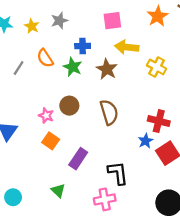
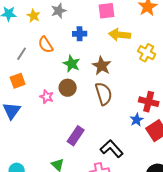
green star: (73, 67) -> (72, 64), moved
brown star: (107, 69) -> (102, 66), moved
orange square: (51, 141) -> (18, 81), moved, turned 35
black L-shape: (118, 173) -> (112, 149), turned -35

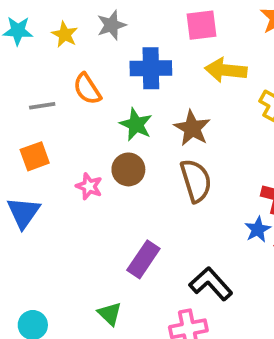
blue cross: (80, 34) -> (151, 68), size x1.5
gray line: (22, 54) -> (42, 106), turned 48

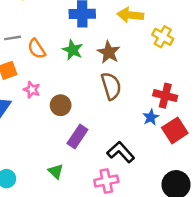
orange semicircle: (87, 89) -> (37, 49), moved
brown circle: (128, 169) -> (61, 105), moved
pink star: (89, 186) -> (32, 90), moved

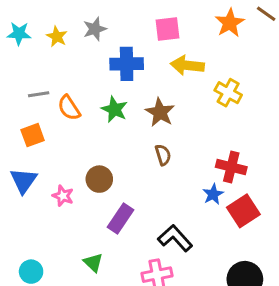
brown semicircle: (111, 86) -> (163, 155), size x0.6
pink star: (32, 90) -> (63, 196), moved

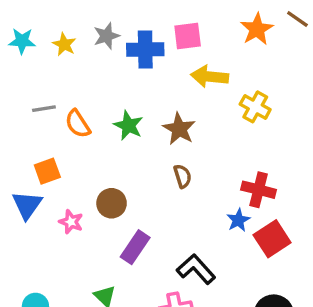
blue cross: (127, 64) -> (145, 49), moved
orange square: (33, 135) -> (47, 171), moved

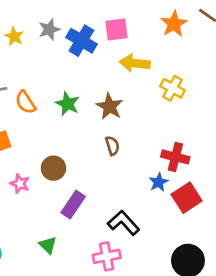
blue cross: (145, 49) -> (81, 41), turned 32

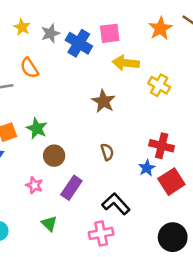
yellow star: (14, 36) -> (22, 27), moved
orange semicircle: (25, 102) -> (29, 68), moved
green star: (67, 104) -> (37, 128), moved
brown semicircle: (112, 146) -> (107, 152), moved
pink star: (20, 184) -> (34, 185), moved

